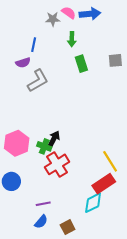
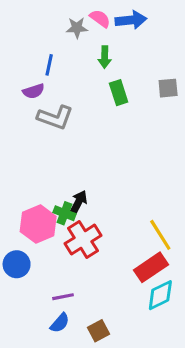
gray L-shape: (38, 81) -> (55, 117), turned 50
pink hexagon: (17, 143) -> (38, 224), moved
cyan diamond: (93, 203) -> (160, 295), moved

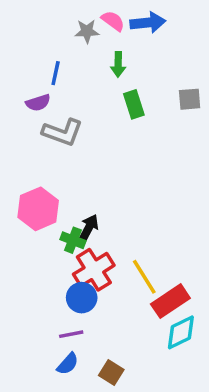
pink hexagon: (38, 224) -> (38, 209), moved
yellow line: (160, 235) -> (144, 277), moved
blue circle: (17, 264) -> (82, 298), moved
brown square: (98, 331) -> (111, 372), turned -30

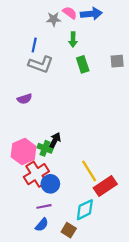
purple semicircle: (38, 103) -> (25, 99), moved
gray L-shape: (63, 132) -> (41, 64), moved
pink hexagon: (38, 209) -> (23, 152), moved
red cross: (94, 270) -> (36, 174), moved
cyan diamond: (181, 332) -> (85, 210), moved

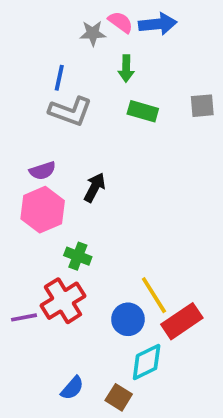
green rectangle: (83, 64) -> (143, 111), turned -56
black arrow: (55, 141) -> (95, 187), moved
pink hexagon: (23, 152) -> (43, 210), moved
blue circle: (50, 184) -> (128, 319), moved
purple line: (44, 206) -> (24, 317), moved

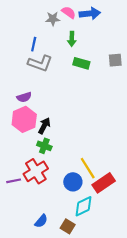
black arrow: (95, 187) -> (44, 126), moved

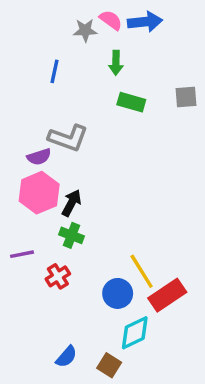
gray L-shape: (40, 63) -> (68, 138), moved
red cross: (36, 171) -> (58, 276), size x0.6
purple line: (14, 181) -> (22, 254), moved

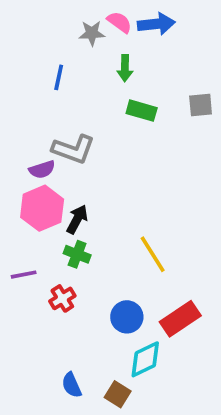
yellow line: (142, 271) -> (153, 254), moved
blue semicircle: (66, 357) -> (72, 385), turned 115

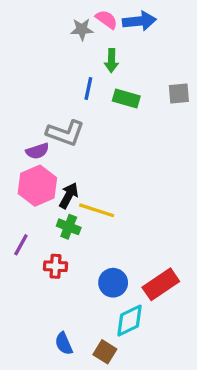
blue line: (59, 77) -> (88, 89), moved
yellow line: (153, 254) -> (97, 210), moved, turned -40
purple line: (24, 275) -> (21, 245), turned -50
red cross: (62, 298) -> (56, 266), turned 35

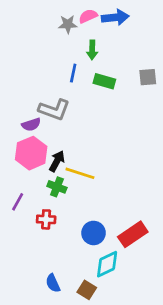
pink semicircle: (107, 19) -> (88, 16), turned -60

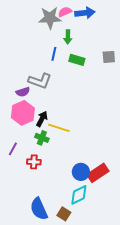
gray star: (68, 24) -> (50, 18), size x1.6
blue circle: (94, 233) -> (81, 172), moved
blue semicircle: (53, 283) -> (39, 209), size x1.6

